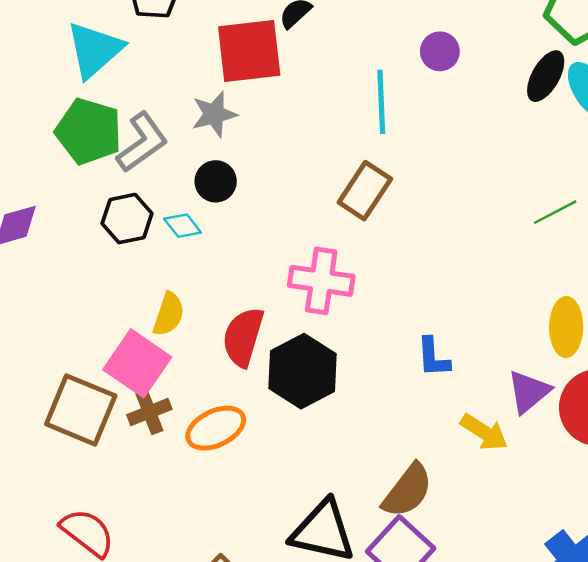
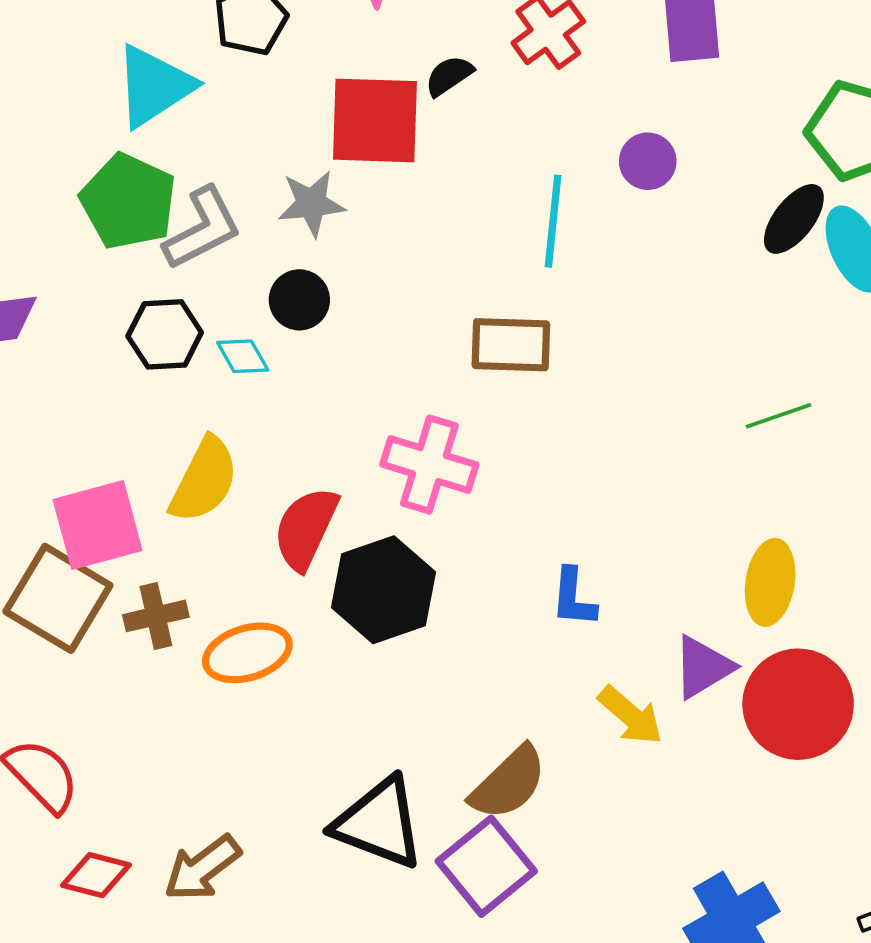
brown rectangle: (365, 191) -> (511, 345), turned 50
yellow semicircle: (169, 314) -> (204, 480), size x1.4
pink square: (137, 363) -> (98, 525), moved, turned 32

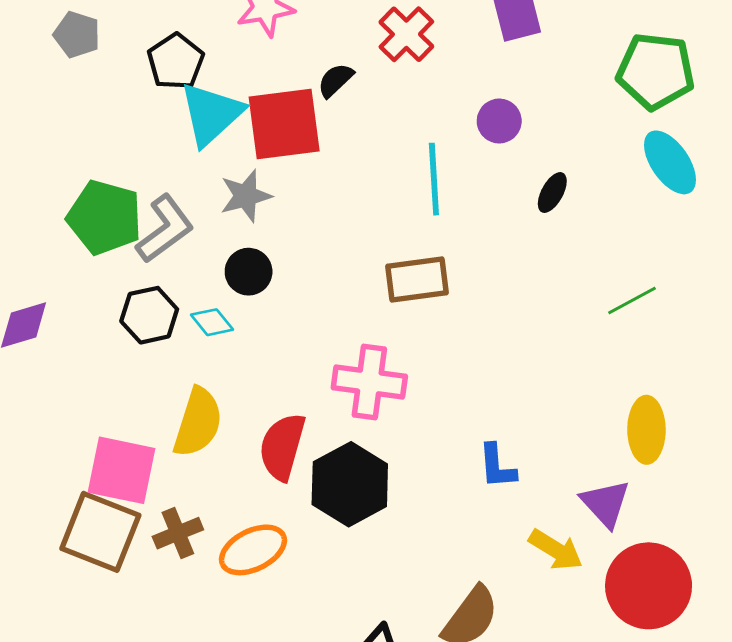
cyan triangle: (154, 86) -> (211, 114), moved
black ellipse: (794, 219) -> (552, 193), moved, size x0.7
pink square: (98, 525) -> (122, 470), turned 36
purple triangle: (703, 667) -> (605, 503), turned -32
red circle: (798, 704) -> (649, 586), moved

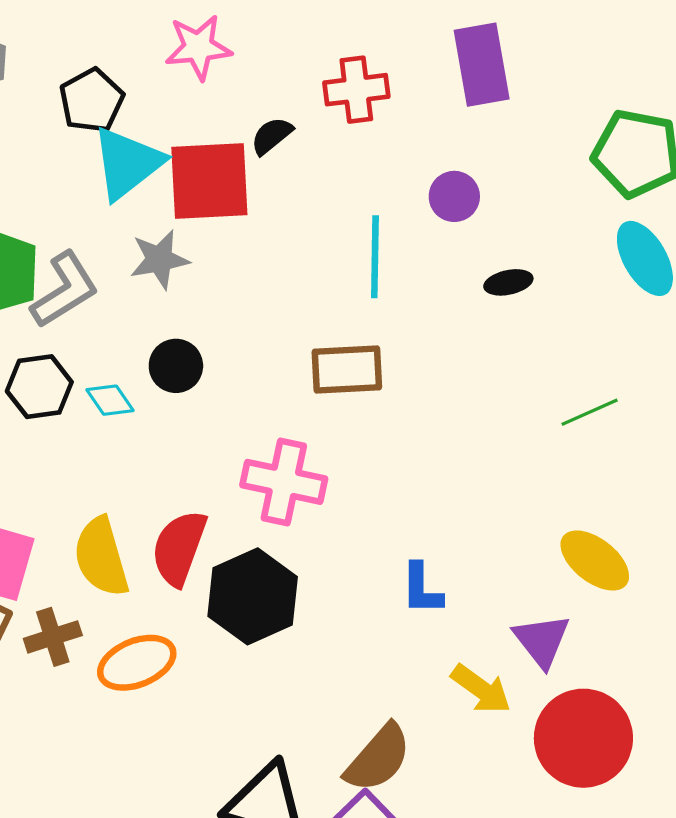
red cross: (406, 34) -> (356, 90), turned 34
black ellipse: (552, 193) -> (508, 282), turned 45
black circle: (249, 272) -> (176, 366), moved
yellow semicircle: (198, 422) -> (101, 557), moved, turned 142
yellow ellipse: (646, 430) -> (595, 560), turned -56

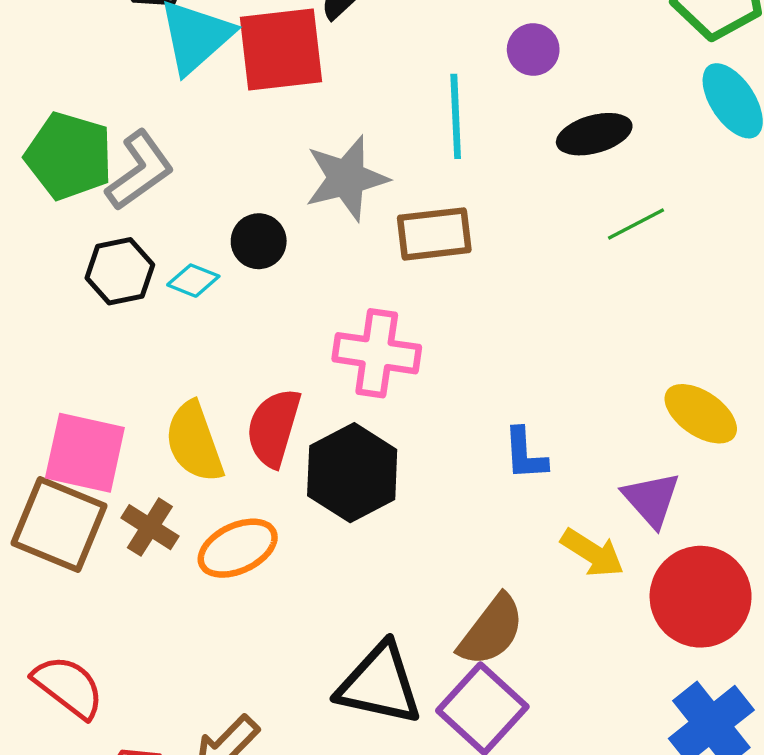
gray star: (159, 259) -> (346, 178), moved, size x1.4
black ellipse: (508, 282) -> (594, 134), size x1.5
cyan diamond: (110, 400) -> (193, 281), turned -30
green line: (590, 412) -> (636, 224), moved
brown cross: (53, 637) -> (150, 527), turned -36

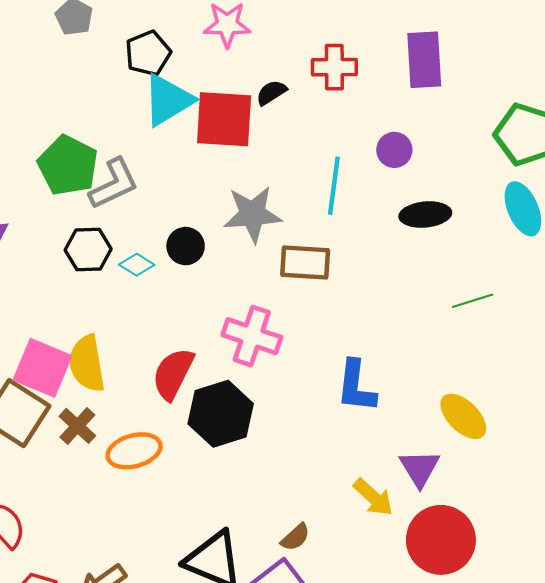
green line: (636, 224) -> (473, 301), moved
yellow semicircle: (194, 442) -> (87, 363), moved
blue L-shape: (525, 454) -> (356, 386), moved, size x1.4
brown semicircle: (491, 630) -> (295, 537), size x0.6

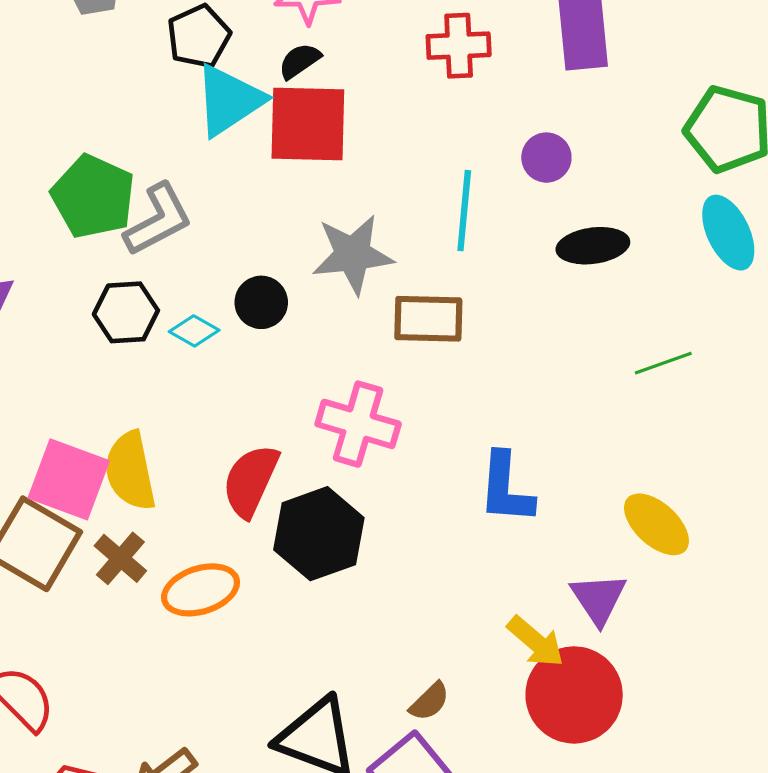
black semicircle: (271, 93) -> (300, 61), moved
red circle: (441, 540) -> (574, 695), moved

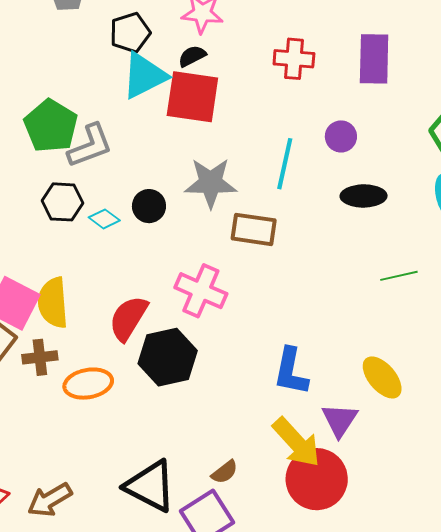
blue L-shape: (506, 488) -> (291, 371), moved
brown cross: (120, 558) -> (40, 357), turned 36
yellow arrow: (536, 642) -> (296, 442), size x1.4

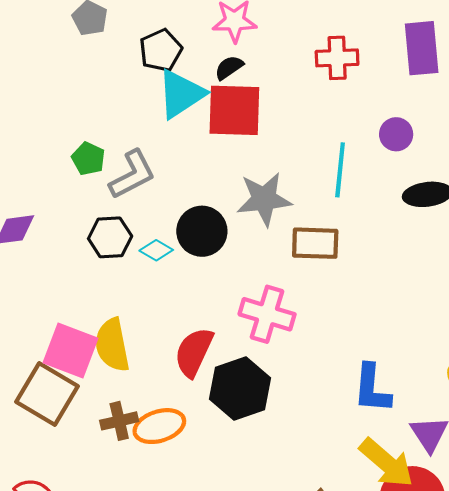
green pentagon: (51, 126) -> (88, 159), size x0.6
black circle: (149, 206) -> (202, 231), size x1.4
brown cross: (40, 357) -> (119, 421), moved

